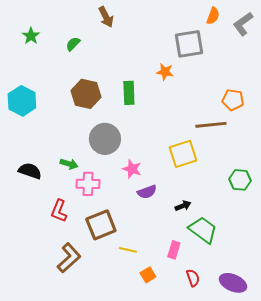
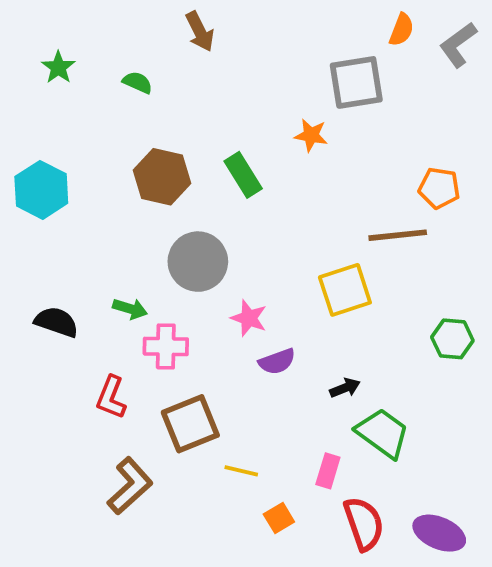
green semicircle: (73, 44) -> (138, 82), turned 70
green rectangle: (129, 93) -> (243, 175), turned -30
red semicircle: (193, 278) -> (364, 524), size x1.6

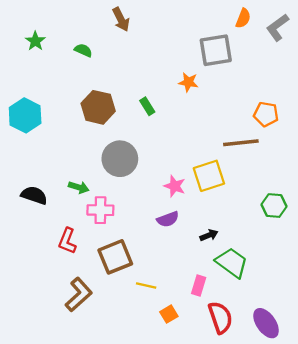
green rectangle: (243, 175) -> (147, 106), size x0.7
pink star: (249, 318) -> (175, 186), moved
purple ellipse: (439, 533) -> (266, 323), turned 32

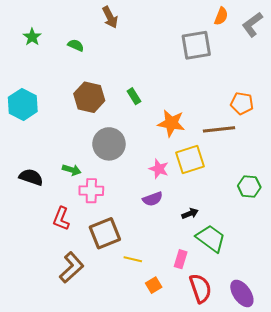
orange star: (188, 82) -> (171, 123), moved, size x1.5

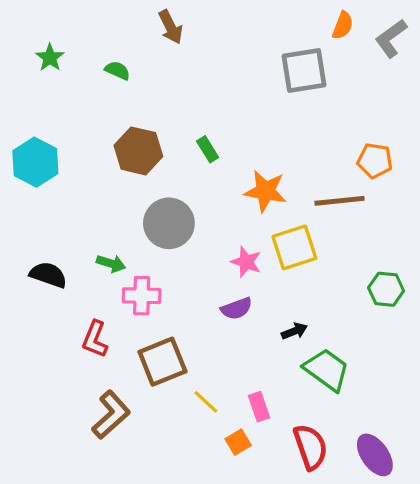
yellow line: (133, 259) -> (206, 402), turned 30
pink rectangle: (181, 259) -> (259, 407), moved, turned -36

